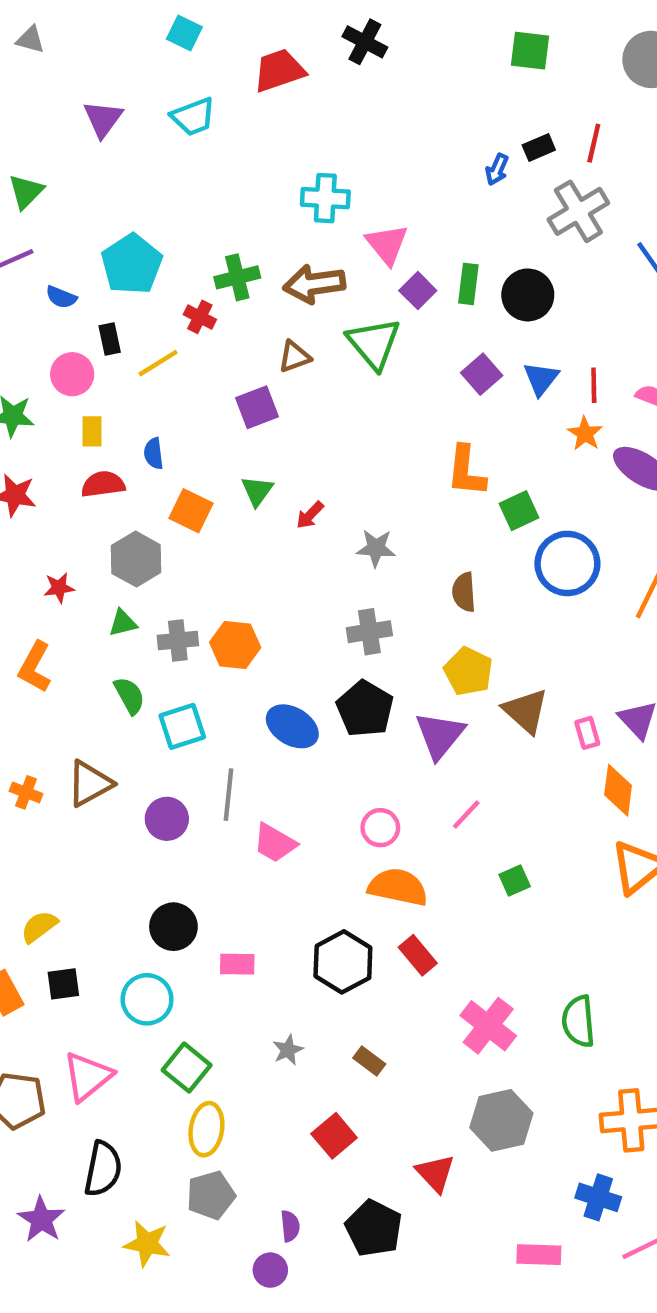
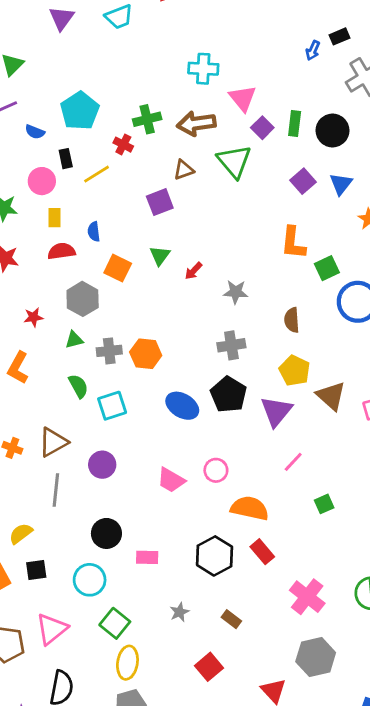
gray line: (228, 795) -> (56, 490), moved
pink circle: (380, 828) -> (216, 470), moved

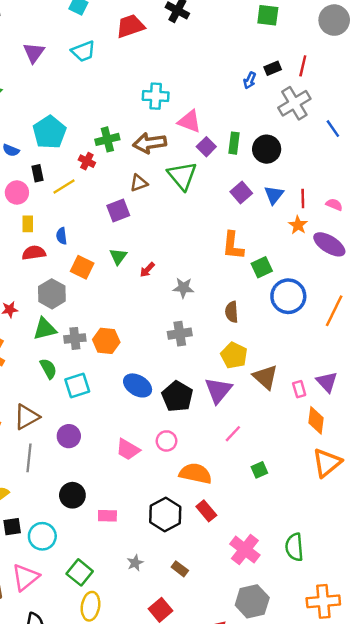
pink triangle: (243, 98) -> (189, 121), turned -30
green triangle: (74, 340) -> (45, 329), size x1.5
black pentagon: (229, 394) -> (177, 396), moved
cyan circle: (90, 580) -> (42, 536), moved

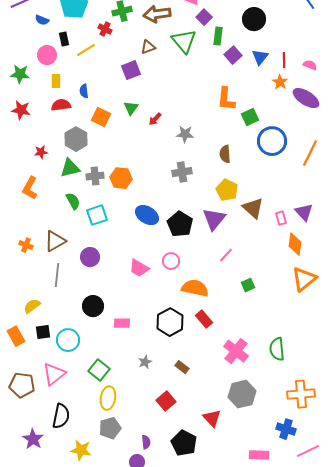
green rectangle: (234, 143) -> (218, 36), moved

